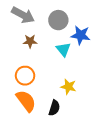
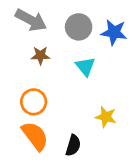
blue star: (81, 35) -> (114, 32), moved
yellow star: (68, 87) -> (106, 117), moved

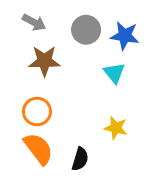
gray arrow: (31, 20) -> (34, 22), size x0.7
brown star: (40, 56) -> (44, 61), size x1.5
cyan triangle: (85, 66) -> (114, 73), moved

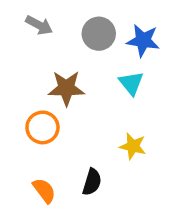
brown star: (44, 61) -> (66, 88), moved
orange semicircle: (38, 149) -> (44, 191), moved, size x0.7

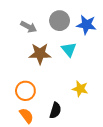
gray arrow: (39, 25) -> (29, 27), moved
cyan triangle: (131, 83) -> (69, 50), moved
orange circle: (42, 127) -> (25, 91), moved

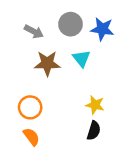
black semicircle: (55, 110) -> (94, 131), moved

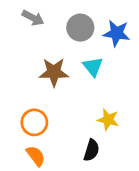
gray arrow: (34, 32) -> (33, 18), moved
black semicircle: (94, 131) -> (91, 150), moved

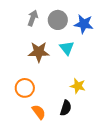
gray arrow: (33, 18) -> (33, 18), moved, turned -98
orange semicircle: (36, 156) -> (39, 112), moved

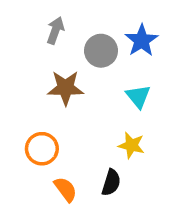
gray circle: (58, 20) -> (101, 51), moved
blue star: (84, 24) -> (142, 41), turned 30
cyan triangle: (67, 48) -> (138, 96), moved

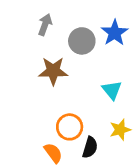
cyan triangle: (138, 96) -> (112, 90), moved
yellow star: (131, 145) -> (120, 130), moved, turned -30
orange circle: (42, 149) -> (70, 127), moved

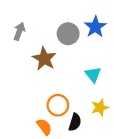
gray arrow: (45, 25) -> (19, 31), moved
brown star: (53, 71) -> (44, 59), turned 30

